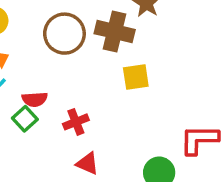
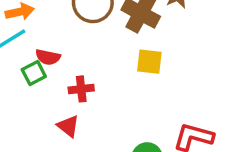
red triangle: (87, 163) -> (68, 126), moved

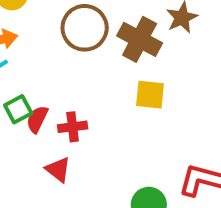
red semicircle: (48, 57) -> (37, 119), moved, turned 105

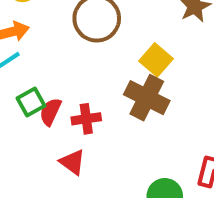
brown cross: (140, 39) -> (147, 98), moved
yellow square: (150, 95) -> (156, 60), moved, turned 36

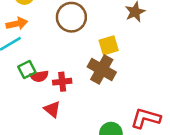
yellow square: (156, 60) -> (109, 45), turned 30
red semicircle: (50, 112) -> (39, 76), turned -126

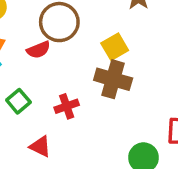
red semicircle: (39, 76) -> (38, 50), moved
red triangle: (52, 109) -> (40, 147), moved

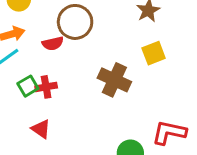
yellow square: (115, 47) -> (154, 53), moved
red cross: (67, 106) -> (46, 87), moved

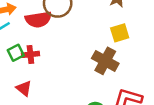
red semicircle: (53, 43) -> (38, 19), size x1.5
brown cross: (114, 80) -> (105, 61), moved

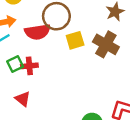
yellow square: (120, 33) -> (75, 40), moved
brown cross: (105, 61) -> (106, 44), moved

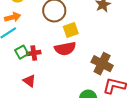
red semicircle: (37, 32) -> (65, 49), moved
brown cross: (106, 44) -> (102, 64), moved

